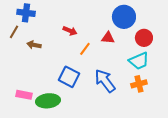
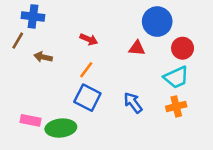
orange line: (85, 49) -> (86, 70), moved
blue arrow: (105, 81) -> (133, 103), size x0.7

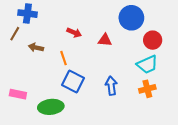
red triangle: (137, 48) -> (105, 40), moved
orange line: (86, 70) -> (64, 58), moved, turned -56
blue arrow: (133, 103) -> (111, 86), turned 30
pink rectangle: (30, 120) -> (18, 94), moved

